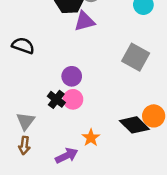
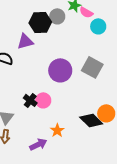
purple triangle: (84, 21) -> (25, 41), moved
purple circle: (72, 76) -> (60, 70), moved, size x1.5

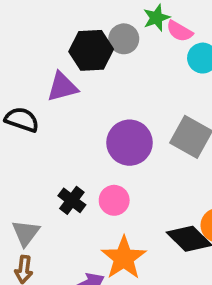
pink circle: (43, 100) -> (114, 200), moved
orange star: (57, 130) -> (124, 258), size x1.6

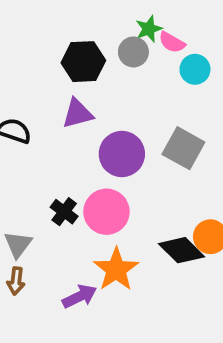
gray circle: (124, 39) -> (133, 52), moved
purple triangle: (62, 87) -> (78, 114), moved
pink circle: (114, 200) -> (106, 212), size x1.5

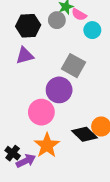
gray square: (183, 148) -> (73, 66), moved
purple circle: (122, 154) -> (59, 90), moved
black cross: (64, 212) -> (13, 153), moved

